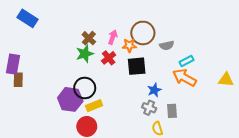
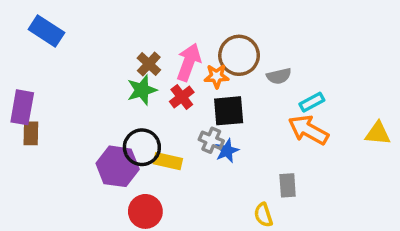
pink arrow: (113, 37) -> (189, 62), size x1.5
blue star: (154, 90) -> (227, 151), moved
yellow rectangle: (94, 106) -> (168, 161), moved, turned 35
gray cross: (149, 108) -> (211, 140), moved

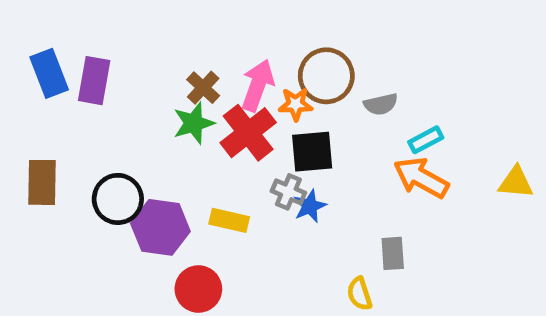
blue rectangle: (46, 31) -> (49, 73), moved, turned 36
red cross: (182, 97) -> (248, 133), size x1.6
purple rectangle: (22, 107) -> (94, 81), moved
brown rectangle: (31, 133) -> (42, 182), size x1.4
black circle: (142, 147) -> (118, 199), moved

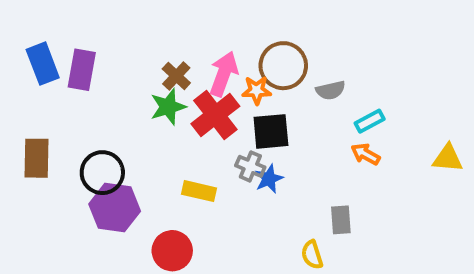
orange arrow: (421, 178) -> (366, 154), size x0.6
purple hexagon: (160, 227) -> (115, 208), moved

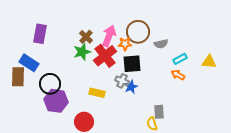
blue rectangle: (43, 64) -> (29, 63), moved, turned -36
yellow triangle: (448, 158) -> (209, 62), moved
gray rectangle: (341, 220) -> (159, 112), moved

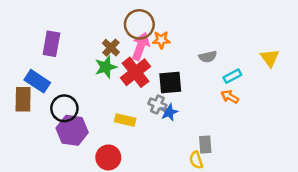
brown circle: (138, 32) -> (139, 24), moved
orange star: (125, 44) -> (161, 40), moved
yellow triangle: (209, 62) -> (270, 58), moved, turned 49

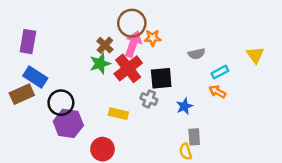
purple rectangle: (51, 44) -> (28, 42), moved
brown rectangle: (23, 99) -> (22, 94), turned 65
blue star: (169, 112) -> (184, 106), moved

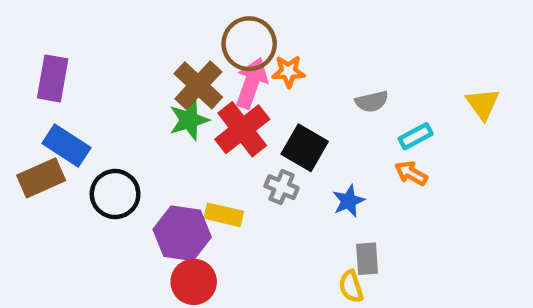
brown cross: (105, 45) -> (198, 85), size x1.5
black square: (161, 78) -> (305, 148), turned 35
purple hexagon: (68, 123) -> (182, 233), moved

